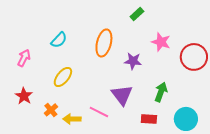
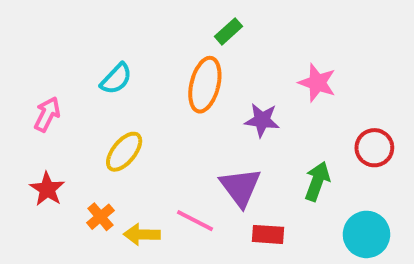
green rectangle: (137, 14) -> (229, 31), moved
red circle: (194, 57) -> (374, 148), moved, size x0.7
red rectangle: (149, 119) -> (268, 234), moved

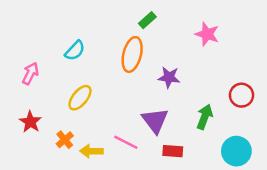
pink star: (317, 83) -> (207, 34), moved

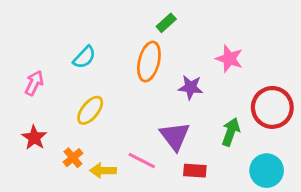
pink star: (207, 34) -> (229, 59), moved
red circle: (241, 95) -> (272, 107), size x1.5

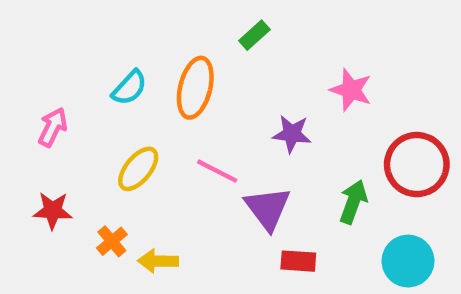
orange ellipse: (149, 62) -> (195, 88), moved
red star: (34, 138) -> (53, 211), turned -30
pink line: (142, 161) -> (217, 171), moved

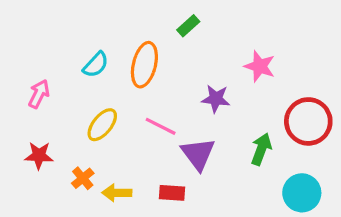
red rectangle: (298, 261) -> (172, 193), moved

